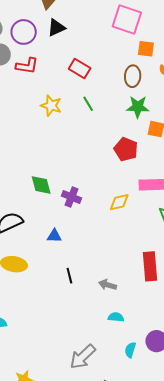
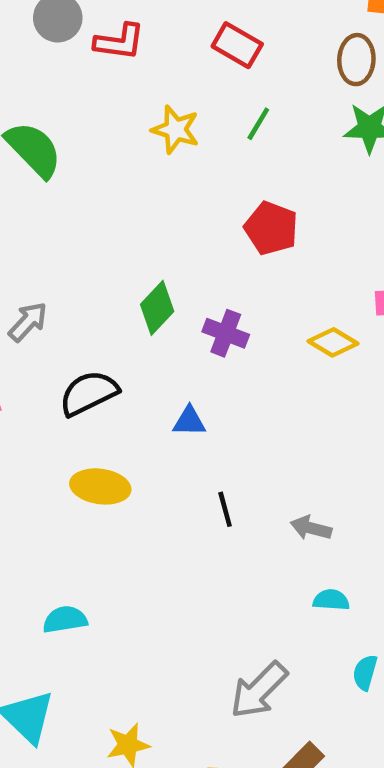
green line: (88, 104) -> (258, 124), turned 63
red pentagon: (126, 149) -> (271, 228), moved
green diamond: (41, 185) -> (157, 308), turned 60
yellow diamond: (119, 202) -> (333, 342), turned 45

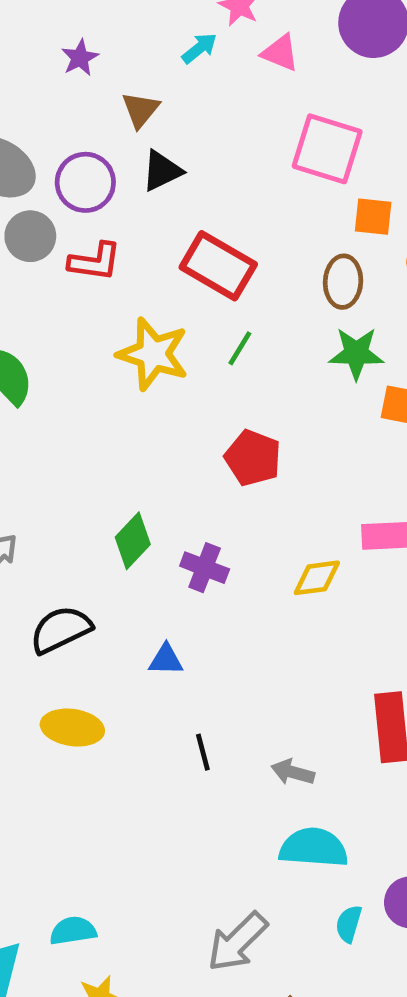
red rectangle: (237, 45) -> (218, 266), size x1.4
yellow star: (176, 130) -> (153, 354), size x1.4
yellow diamond: (333, 342) -> (317, 578), turned -39
cyan semicircle: (331, 600) -> (314, 848), size x1.8
cyan semicircle: (65, 620) -> (73, 931), moved

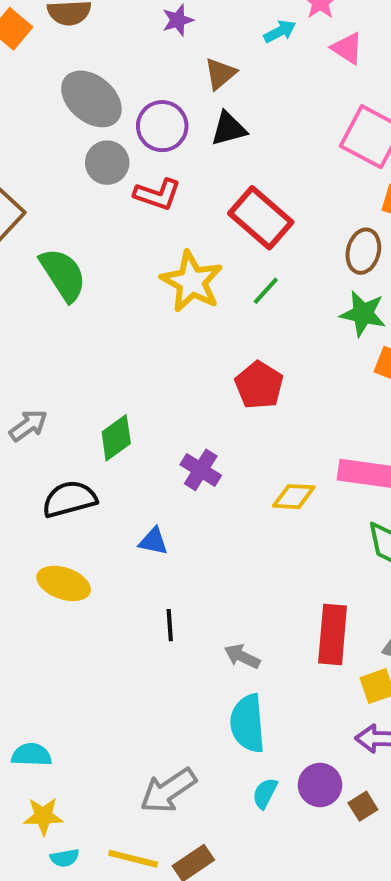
green diamond: (133, 541) -> (116, 438), moved
cyan semicircle: (314, 848) -> (248, 723), turned -110

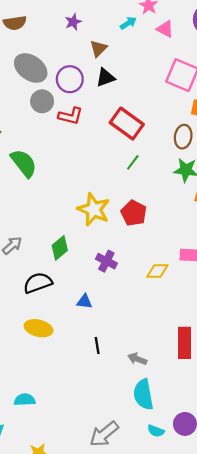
yellow star: (192, 282) -> (94, 209), moved
cyan semicircle: (31, 755) -> (25, 400), moved
cyan semicircle: (265, 793) -> (156, 431), turned -91

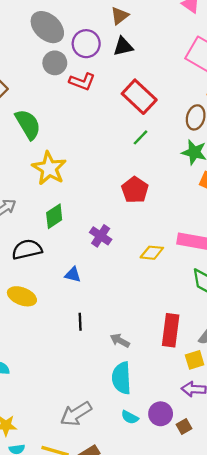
yellow star: (94, 209) -> (49, 168), moved

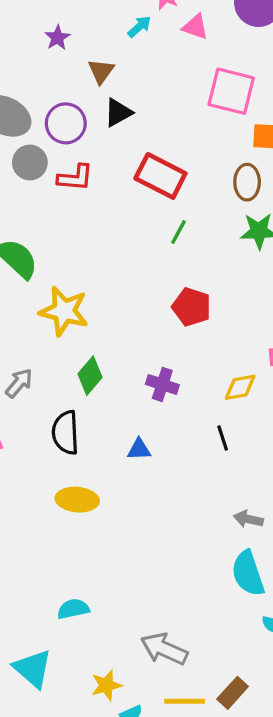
black semicircle: (27, 249) -> (65, 433), turned -64
black line: (80, 322) -> (223, 438), moved
gray arrow: (120, 341) -> (248, 519), moved
gray arrow: (76, 414) -> (164, 649), moved, turned 72

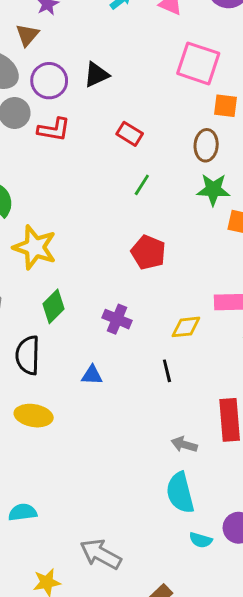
brown triangle: (101, 71) -> (27, 35), moved
red rectangle: (160, 176) -> (130, 134), size x0.6

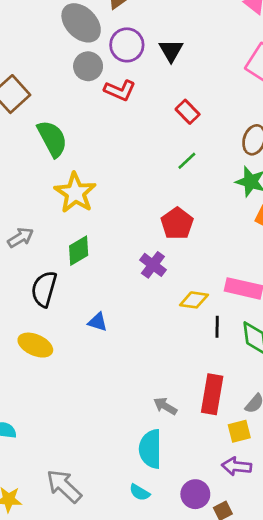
black triangle: (96, 75) -> (171, 50), turned -50
purple cross: (117, 319) -> (153, 265), moved
black line: (167, 371) -> (217, 327), moved
cyan semicircle: (201, 540) -> (140, 492), moved

